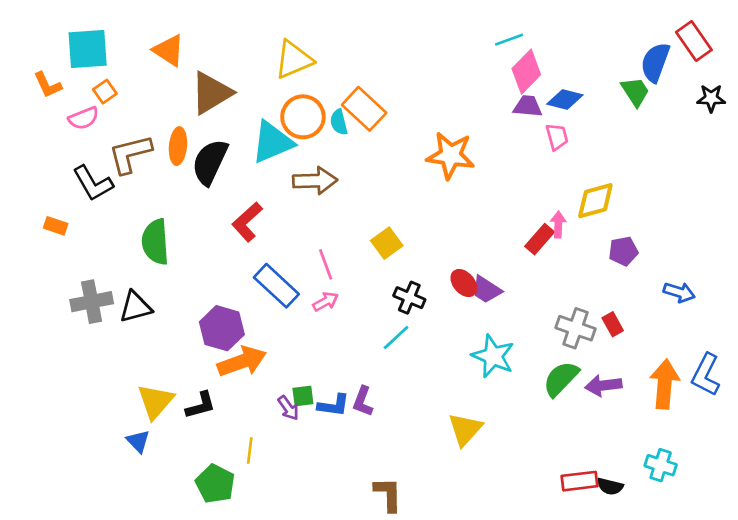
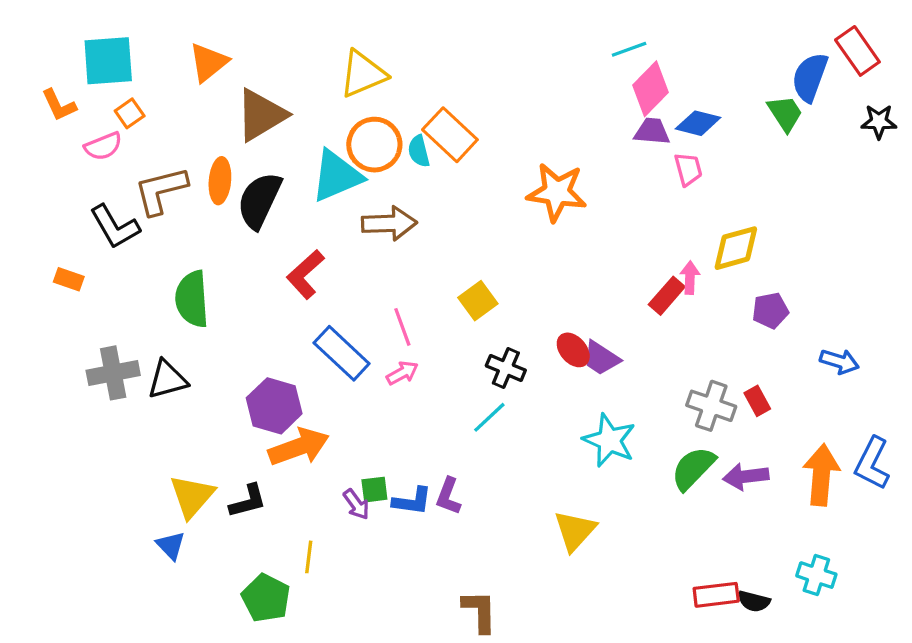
orange triangle: (169, 50) -> (208, 62), turned 48

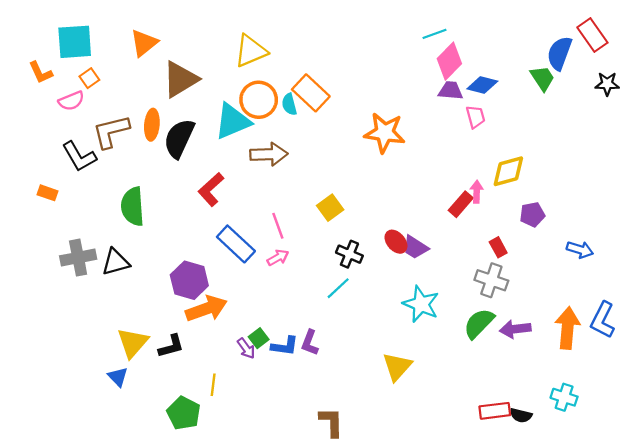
red rectangle: (757, 401) -> (498, 247), moved
green square: (374, 490) -> (259, 338), turned -30

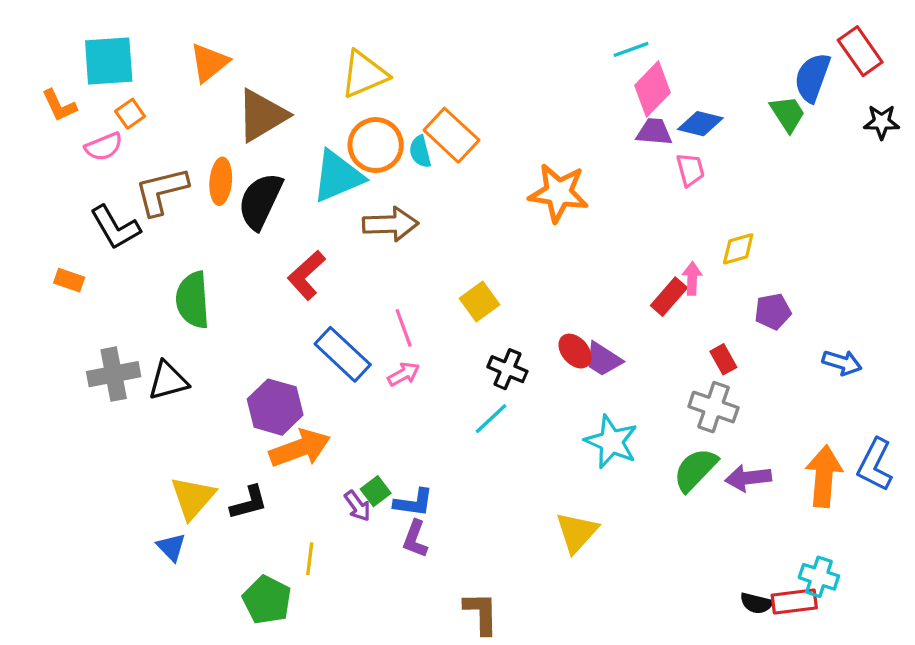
yellow diamond: (508, 171) -> (738, 249), size x0.7
purple L-shape: (310, 343) -> (415, 539), moved
red rectangle: (495, 411) -> (794, 602), moved

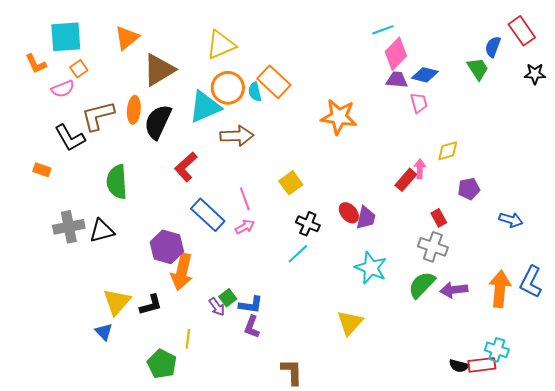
blue semicircle: (812, 77) -> (493, 47), size x0.7
purple trapezoid: (603, 359) -> (366, 218), turned -110
orange arrow: (300, 448) -> (182, 272), turned 123

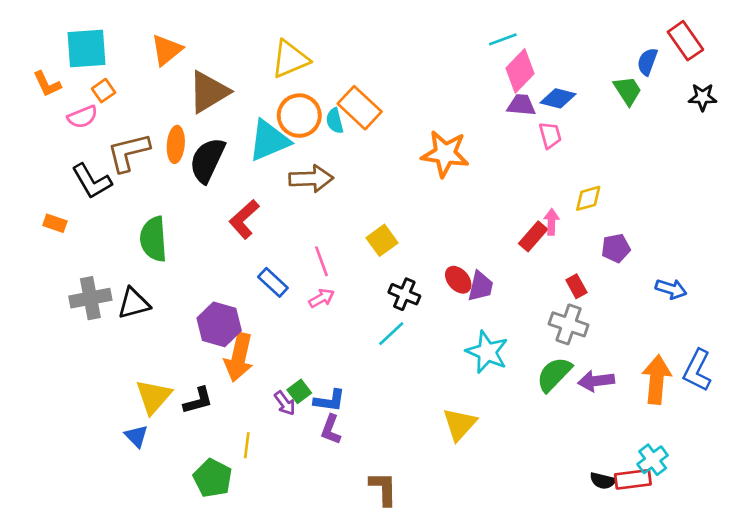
blue rectangle: (208, 215) -> (273, 282), size x0.7
cyan cross: (497, 350) -> (653, 460), turned 35

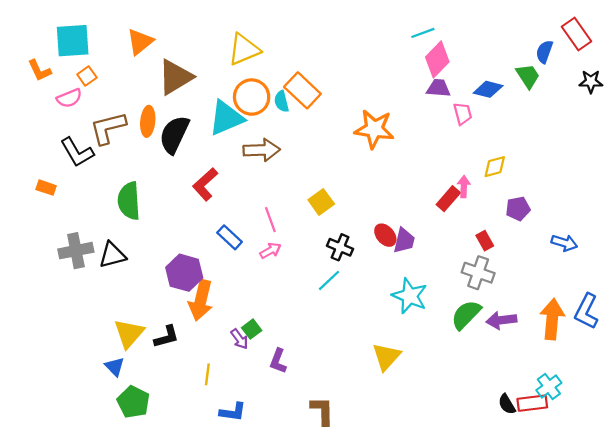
blue diamond: (558, 98) -> (488, 89), moved
blue L-shape: (329, 401) -> (233, 412), moved
green pentagon: (213, 478) -> (133, 402), moved
black semicircle: (603, 481) -> (507, 404), turned 45

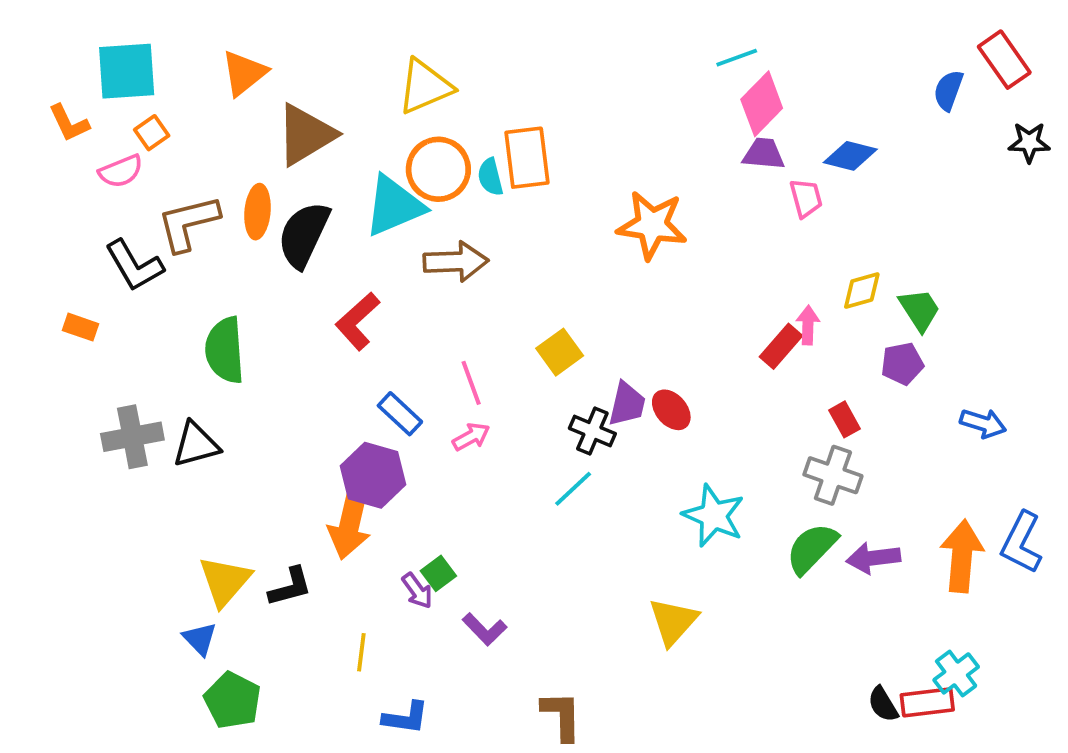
green trapezoid: (528, 76) -> (920, 310), moved
orange rectangle: (302, 90) -> (527, 158), turned 40
purple trapezoid: (404, 241) -> (627, 404), moved
purple hexagon: (184, 273) -> (373, 475), moved
purple L-shape: (278, 361) -> (485, 629), turned -65

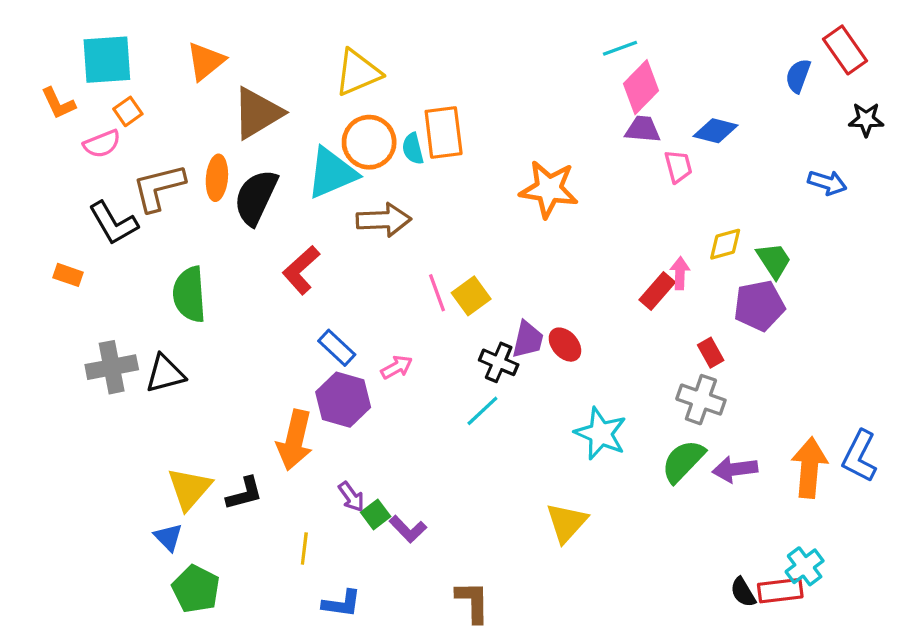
purple pentagon: (902, 364) -> (759, 306), size x1.4
pink line: (471, 383) -> (437, 293), moved
blue arrow: (983, 423) -> (827, 183), moved
purple hexagon: (373, 475) -> (343, 400), moved
green square: (438, 573) -> (376, 514), moved

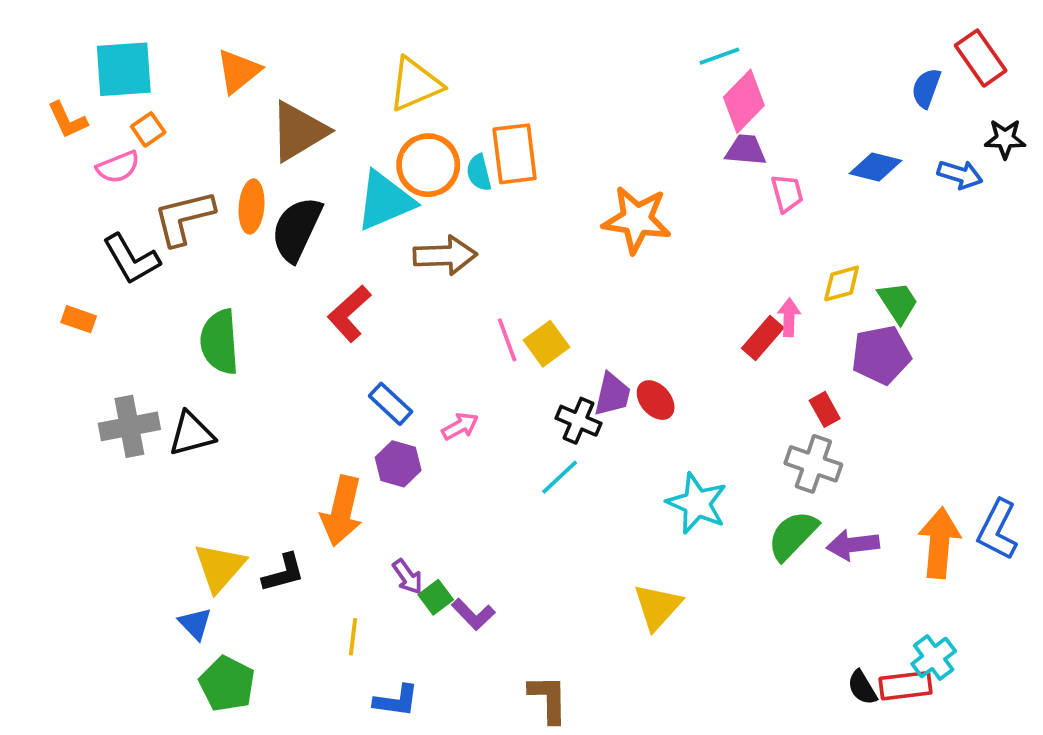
blue diamond: (716, 131) -> (875, 167), moved
blue arrow: (827, 183) -> (960, 175), moved
purple hexagon: (343, 400) -> (398, 464), size x0.7

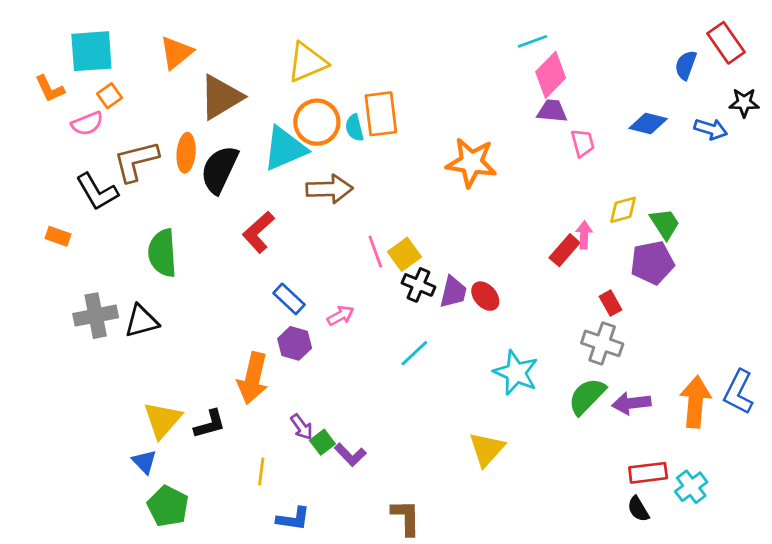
black cross: (578, 421) -> (418, 285), moved
red rectangle: (905, 686) -> (648, 473), moved

